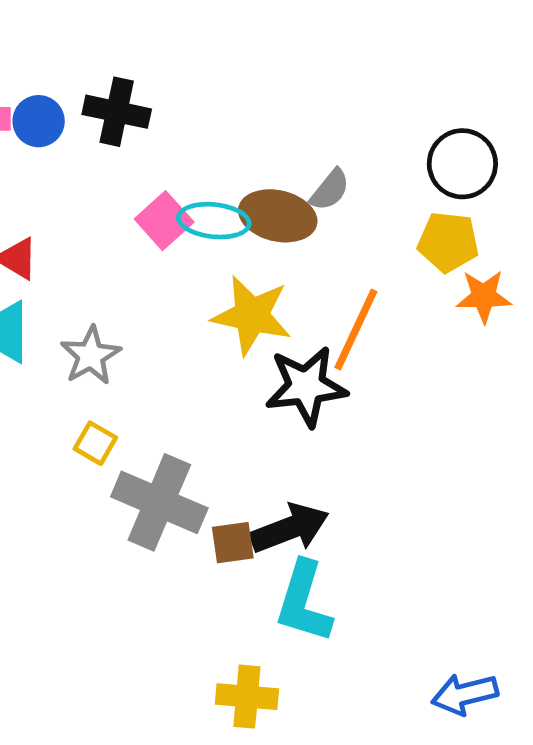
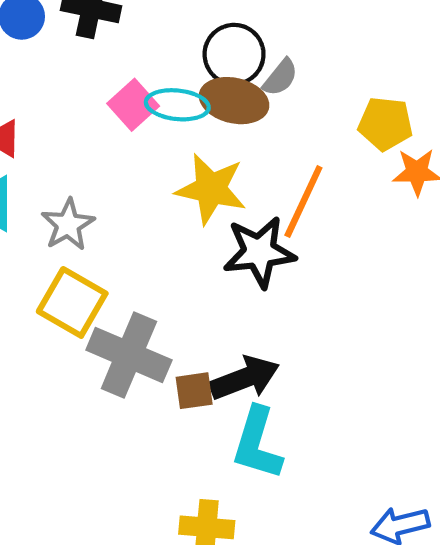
black circle: (462, 164) -> (234, 54), moved
yellow square: (95, 443) -> (72, 302), size x1.8

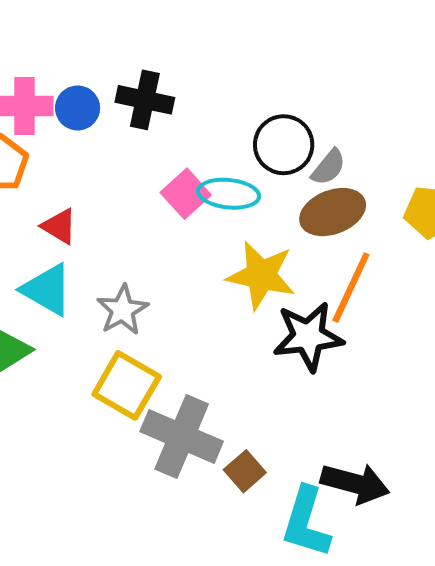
brown ellipse: (234, 101) -> (333, 212), moved, turned -34
black arrow: (245, 378) -> (355, 483), moved, turned 36
brown square: (194, 391) -> (245, 471), turned -33

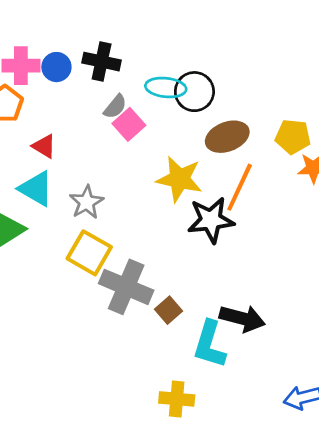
gray semicircle: (329, 167) -> (115, 107), moved
cyan ellipse: (229, 194) -> (166, 87), moved

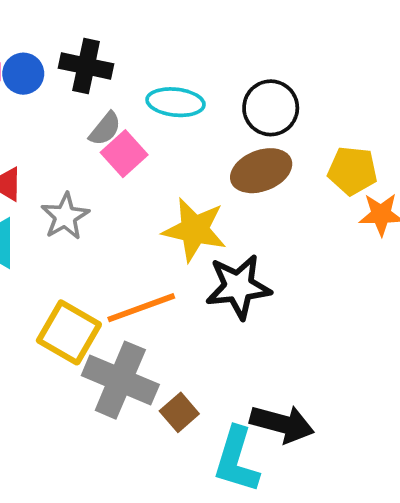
black circle: (194, 92) -> (271, 108), moved
orange line: (240, 187) -> (141, 308), moved, turned 45
gray star: (87, 202) -> (65, 216), moved

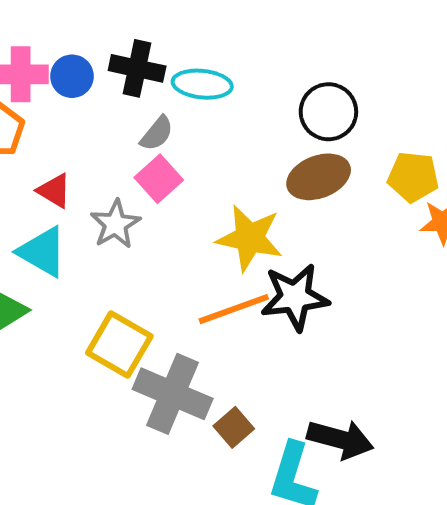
cyan ellipse: (176, 102) -> (202, 84), moved
pink square: (124, 154) -> (159, 179), moved
orange line: (141, 308) -> (234, 309), moved

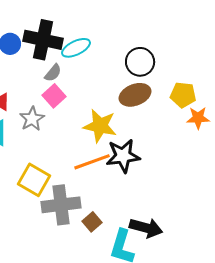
black cross: (137, 68) -> (43, 40), size x1.4
cyan ellipse: (202, 84) -> (76, 48), turned -32
gray cross: (173, 394) -> (61, 205), turned -30

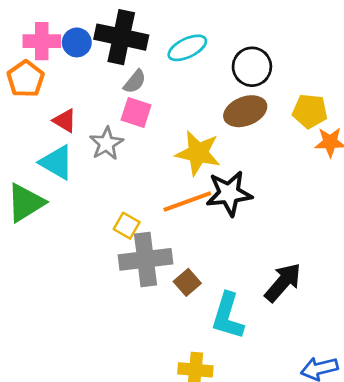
cyan ellipse: (76, 48) -> (187, 48), moved
pink square: (54, 96) -> (136, 113), turned -30
yellow square: (34, 180) -> (127, 226), moved, size x0.6
black arrow: (146, 228) -> (283, 282), moved, turned -64

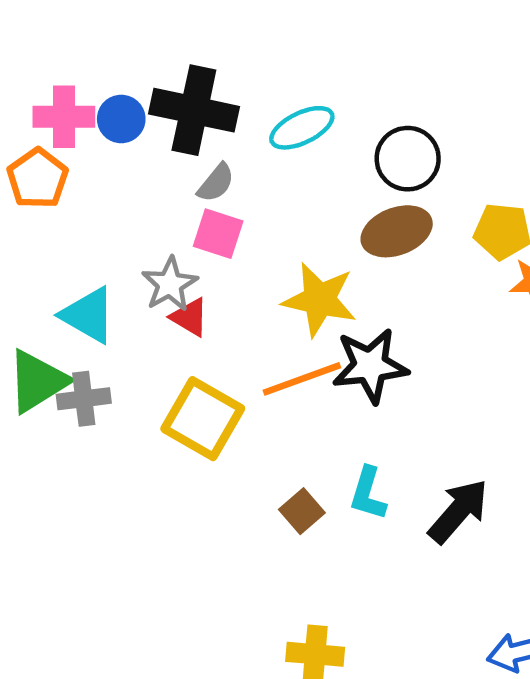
red triangle: (65, 121) -> (190, 317), moved
yellow square: (127, 226) -> (203, 419), size x1.8
gray cross: (146, 259) -> (84, 399), moved, size x0.6
cyan L-shape: (228, 316) -> (368, 493), moved, size x0.7

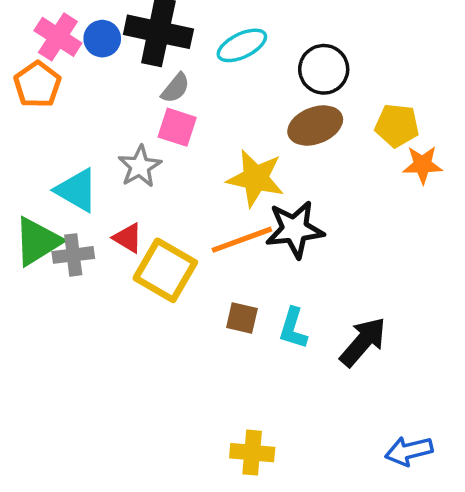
pink cross: (64, 117) -> (58, 37), turned 33
red triangle: (190, 317) -> (128, 238), moved
brown square: (302, 511) -> (242, 318), moved, turned -36

